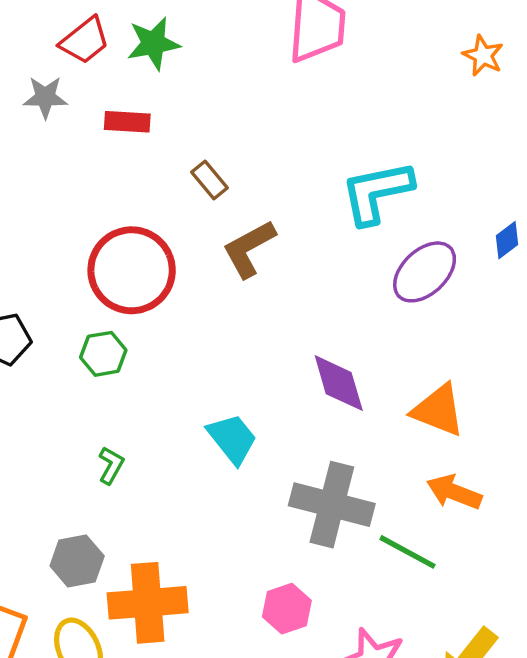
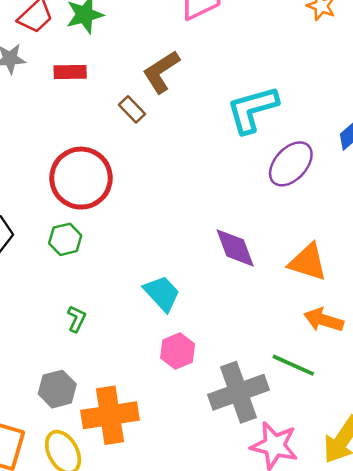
brown L-shape: (249, 249) -> (161, 72), moved
gray cross: (332, 505) -> (238, 392), moved, turned -30
pink hexagon: (287, 609) -> (178, 351), moved

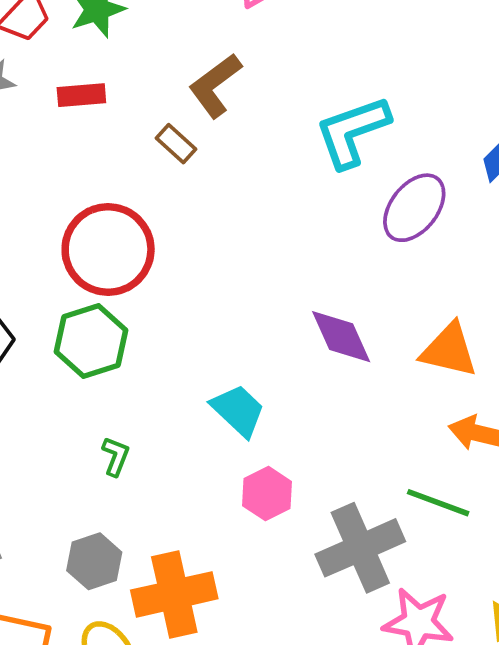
green hexagon: (65, 239) -> (91, 341), size x1.5

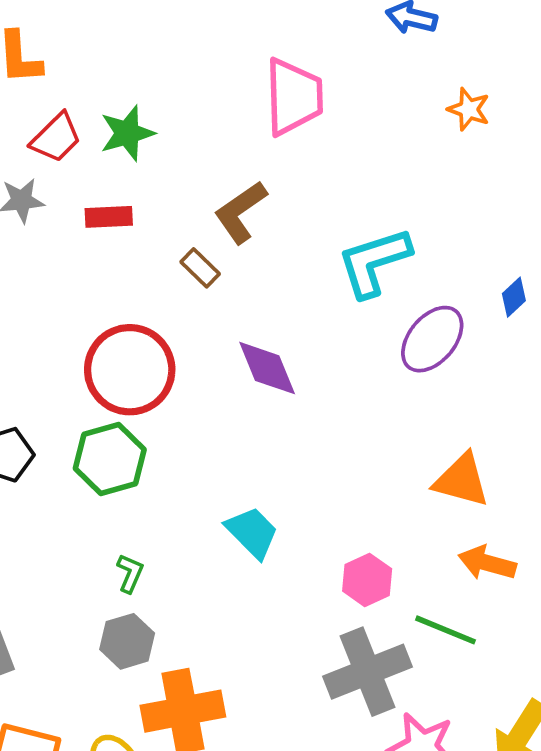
purple diamond: (341, 337) -> (267, 368), moved
pink hexagon: (267, 494) -> (367, 580), moved
gray hexagon: (94, 561) -> (127, 641), moved

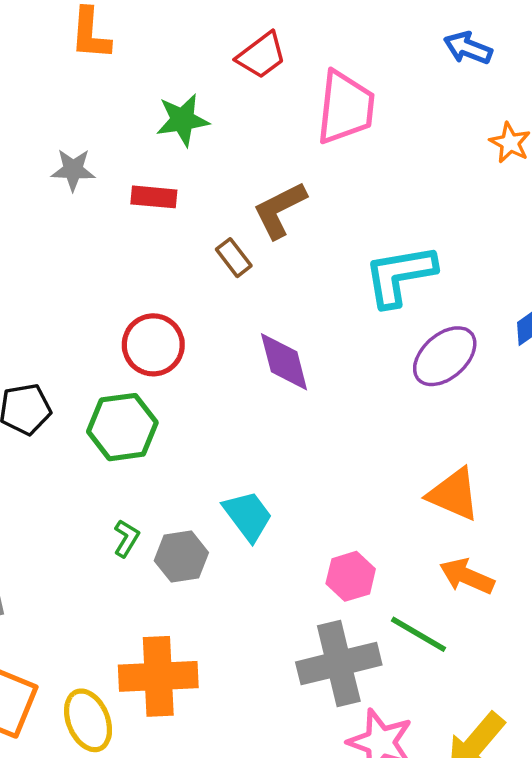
red trapezoid: (56, 138) -> (261, 55), moved
red circle: (130, 370) -> (153, 345), size x0.7
gray hexagon: (127, 641) -> (181, 557), moved

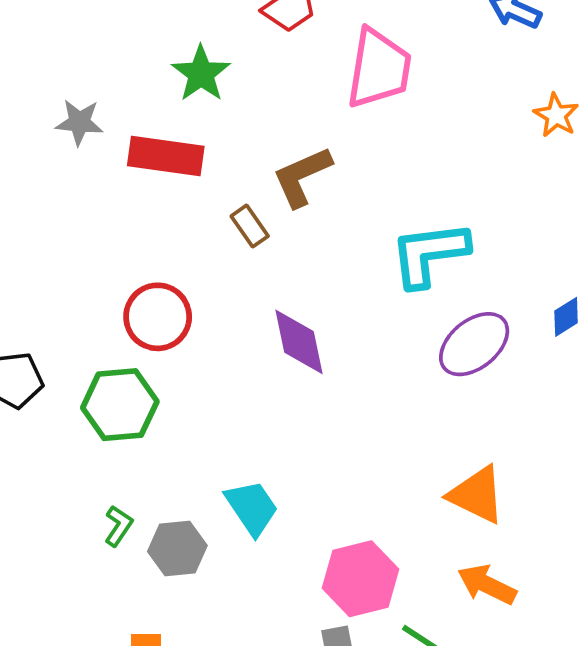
green star: (182, 120) -> (201, 74), turned -30
red rectangle: (154, 197) -> (166, 156), size x1.5
pink hexagon: (351, 576) -> (360, 579), size x1.4

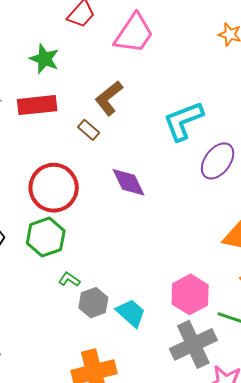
pink trapezoid: (379, 68) -> (134, 33), turned 39
red circle: (158, 317) -> (54, 188), size x1.4
cyan trapezoid: (252, 508) -> (131, 313), moved
green L-shape: (118, 526) -> (69, 279), moved, turned -75

